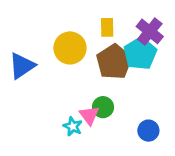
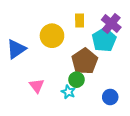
brown pentagon: (114, 62) -> (85, 61), moved
pink triangle: (89, 115) -> (37, 86), moved
cyan star: (73, 126) -> (68, 92), moved

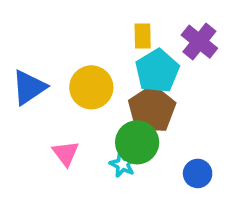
yellow circle: (52, 36) -> (91, 87), moved
cyan pentagon: (104, 40) -> (157, 71), moved
green circle: (76, 80) -> (137, 142), size x1.5

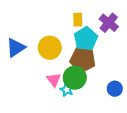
brown pentagon: (152, 109) -> (83, 60), turned -30
pink triangle: (66, 153) -> (54, 80), moved
blue circle: (198, 173) -> (115, 89), moved

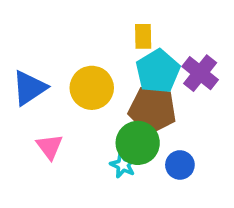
purple cross: (109, 23) -> (200, 73), moved
pink triangle: (54, 80) -> (50, 147), moved
blue circle: (115, 89) -> (180, 165), moved

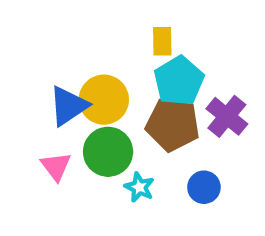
purple cross: (200, 73) -> (227, 116), moved
blue triangle: (29, 88) -> (68, 106), moved
green circle: (138, 143) -> (108, 152), moved

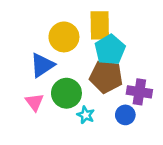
yellow rectangle: (162, 41) -> (100, 25), size x1.6
yellow circle: (104, 100) -> (64, 37), moved
purple cross: (227, 116) -> (139, 92), moved, turned -30

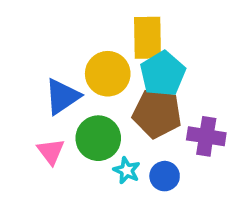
yellow circle: (64, 37) -> (108, 74), moved
blue circle: (125, 115) -> (165, 176), moved

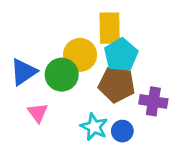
blue triangle: (62, 96) -> (24, 72), moved
green circle: (98, 138) -> (62, 75), moved
cyan star: (127, 170) -> (94, 127), size x1.4

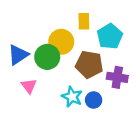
yellow rectangle: (110, 28) -> (84, 21), size x0.7
cyan pentagon: (121, 55) -> (110, 36), moved

